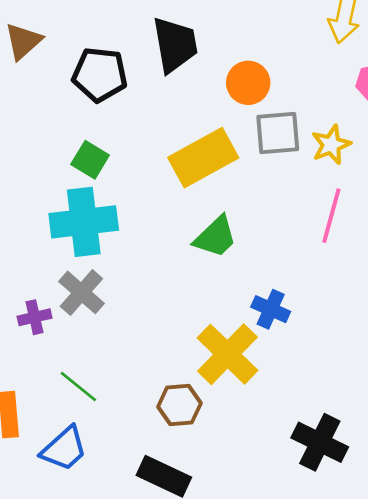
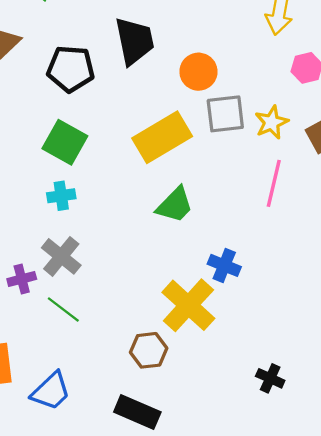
green square: (90, 160) -> (65, 142), size x1.4
cyan cross: (84, 222) -> (61, 196), size x0.5
green line: (78, 387) -> (63, 309), moved
black cross: (320, 442) -> (270, 378), size x0.6

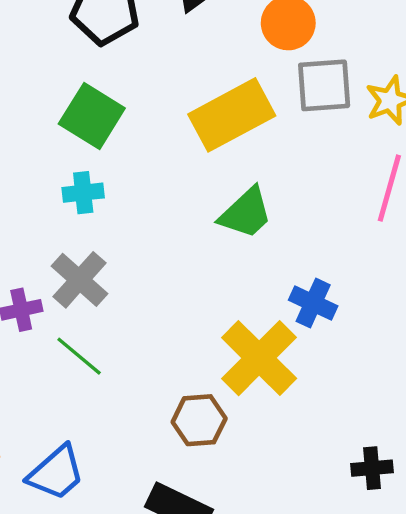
black cross: (270, 378) -> (372, 468), turned -32

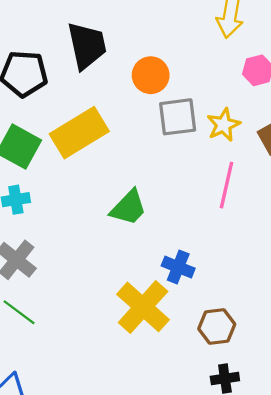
yellow rectangle: (232, 115) -> (79, 133), moved
brown hexagon: (199, 420) -> (217, 327), moved

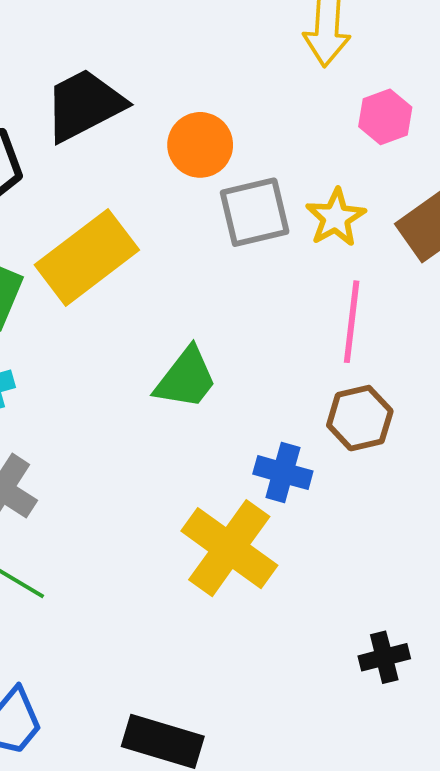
black trapezoid: (87, 45) -> (84, 105), turned -99
brown hexagon: (217, 327) -> (360, 418), moved

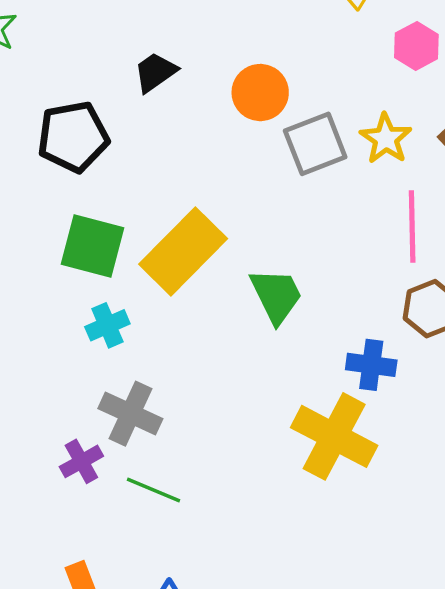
black trapezoid: (84, 105) -> (155, 72), size x0.6
yellow rectangle: (87, 257) -> (183, 251), moved
green trapezoid: (186, 378) -> (276, 296), turned -56

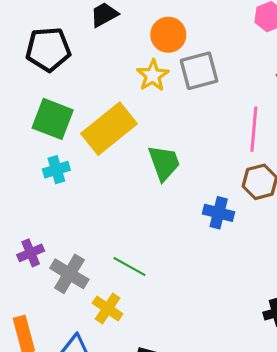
yellow star: (386, 139) -> (153, 75), moved
gray cross: (130, 414) -> (69, 274), moved
yellow cross: (334, 436) -> (108, 309), moved, size x0.6
green line: (154, 490) -> (129, 267), moved

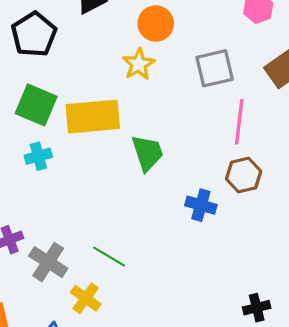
black pentagon: (48, 49) -> (34, 34), turned -30
gray square: (199, 71) -> (215, 68), moved
yellow rectangle: (109, 129) -> (93, 117), turned 32

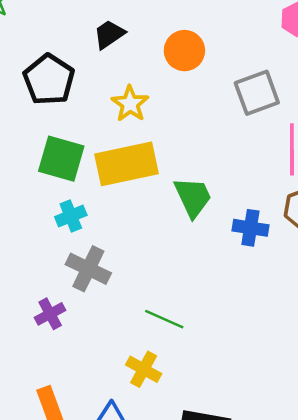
yellow star: (139, 64) -> (130, 104), moved
blue cross: (201, 205) -> (250, 228), moved
gray cross: (48, 262) -> (88, 269), moved

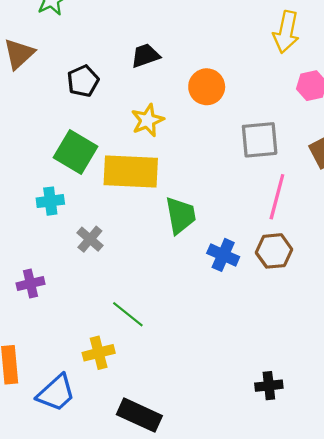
black pentagon: (49, 80) -> (83, 81), size x0.7
cyan cross: (71, 216) -> (50, 201), moved
gray cross: (88, 269) -> (90, 239), moved, size x0.7
yellow cross: (144, 369) -> (99, 353), turned 32

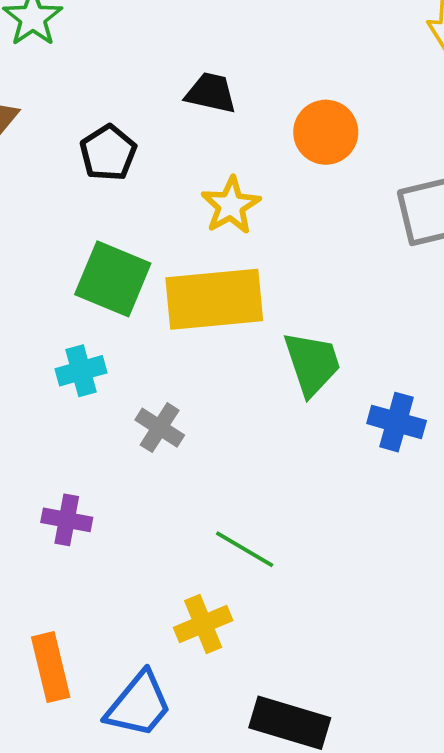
black trapezoid: (145, 56) -> (211, 93), turned 40
purple cross: (30, 284) -> (67, 520), turned 32

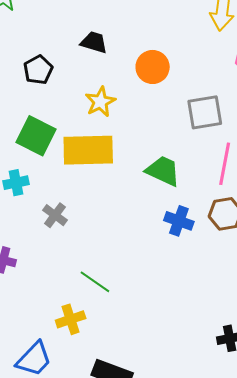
green trapezoid: (312, 363) -> (163, 171), moved, turned -51

